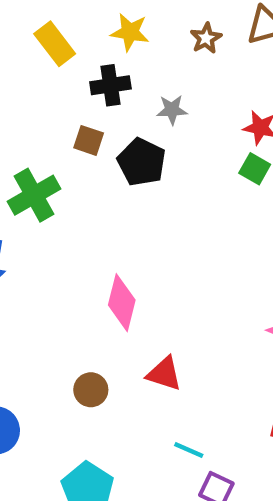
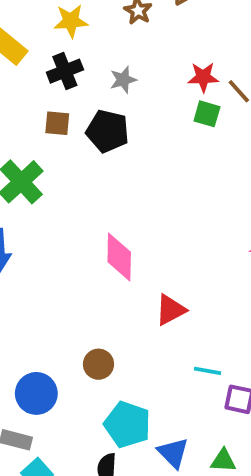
red triangle: (164, 374) -> (171, 310), turned -32
brown circle: (91, 390) -> (98, 364), moved

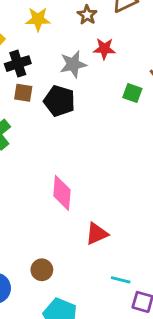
black cross: (65, 71) -> (18, 64), moved
red star: (203, 77) -> (104, 49), moved
gray star: (123, 80) -> (73, 64), size x1.4

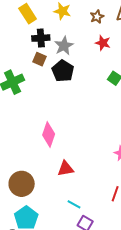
gray star: (73, 64) -> (64, 46), moved, turned -30
brown circle: (42, 270) -> (22, 184), size x1.6

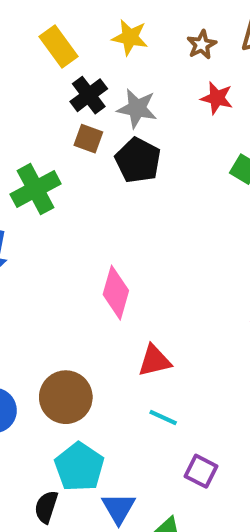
black cross: (41, 38) -> (89, 95), turned -30
gray star: (64, 46) -> (137, 108), turned -30
cyan line: (74, 204) -> (163, 418), moved

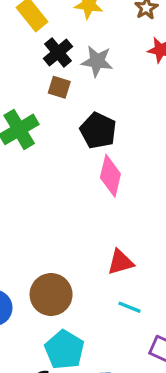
black pentagon: (138, 160) -> (98, 131), moved
pink diamond: (116, 293) -> (110, 176), moved

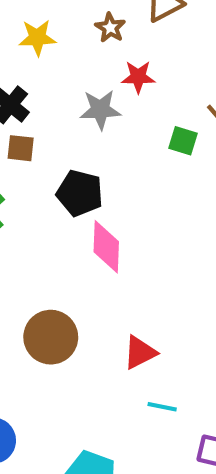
gray star: (97, 61) -> (100, 110), moved
brown circle: (51, 295) -> (51, 337), moved

